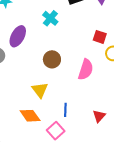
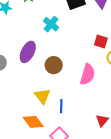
purple ellipse: (18, 36) -> (28, 52), moved
blue line: (65, 110) -> (61, 106), moved

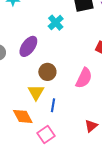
brown circle: (54, 65) -> (47, 72), moved

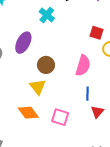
blue line: (53, 105) -> (88, 94), moved
pink square: (46, 135) -> (60, 117), moved, turned -30

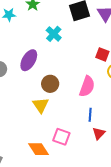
orange diamond: (28, 113) -> (38, 149), moved

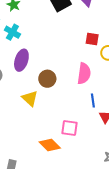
cyan cross: (54, 34) -> (12, 32), moved
yellow triangle: (41, 105) -> (30, 98), moved

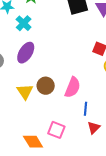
pink semicircle: (84, 73) -> (73, 87), moved
brown circle: (47, 79) -> (46, 86), moved

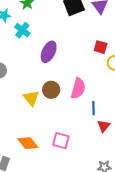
purple ellipse: (26, 53) -> (49, 52), moved
pink square: (56, 130) -> (61, 141), moved
orange diamond: (33, 142) -> (28, 143), moved

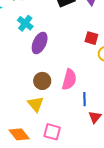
cyan cross: (22, 30) -> (25, 23), moved
yellow triangle: (31, 98) -> (36, 104), moved

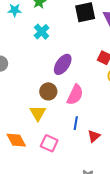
purple ellipse: (40, 43) -> (63, 64), moved
blue line: (85, 99) -> (76, 123), moved

